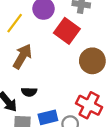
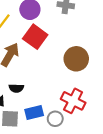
red square: (67, 31) -> (35, 37), moved

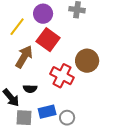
red cross: (73, 101) -> (62, 76), moved

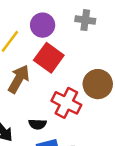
black semicircle: (30, 89) -> (38, 124), moved

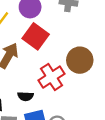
red cross: (66, 103) -> (52, 77), turned 30

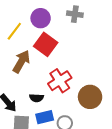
brown circle: (80, 60) -> (90, 97), moved

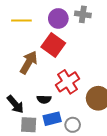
purple circle: (41, 18) -> (58, 18), moved
yellow line: (14, 31) -> (21, 21), moved, turned 54

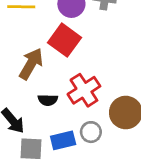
black semicircle: (44, 99) -> (48, 100), moved
gray circle: (73, 125) -> (91, 132), moved

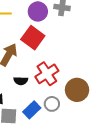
blue rectangle: (63, 140) -> (32, 110), turned -30

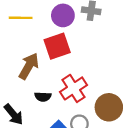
red square: (33, 38) -> (57, 46), turned 35

